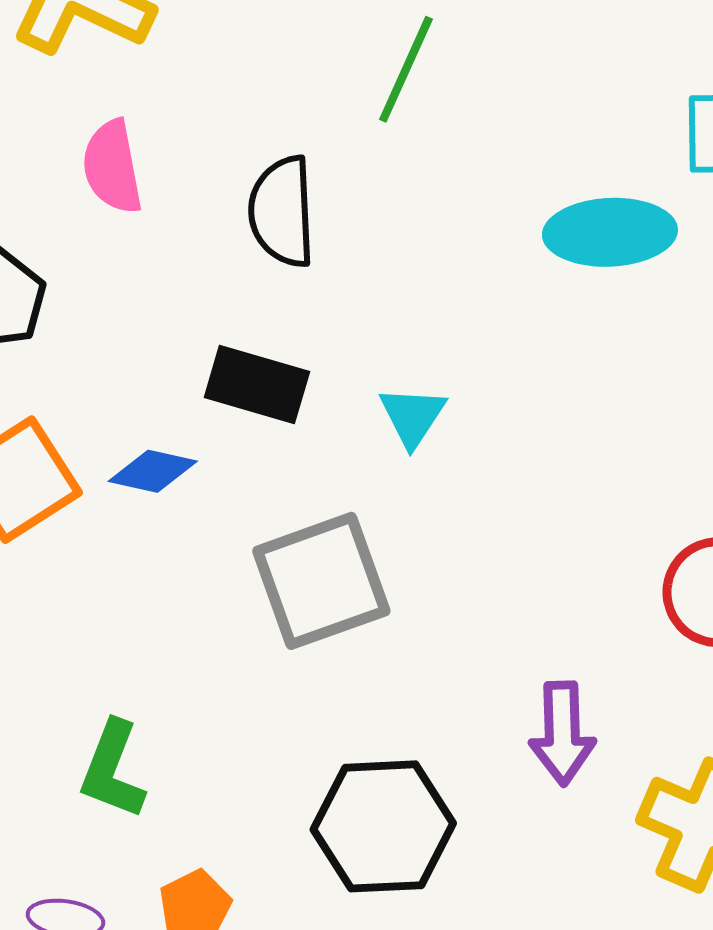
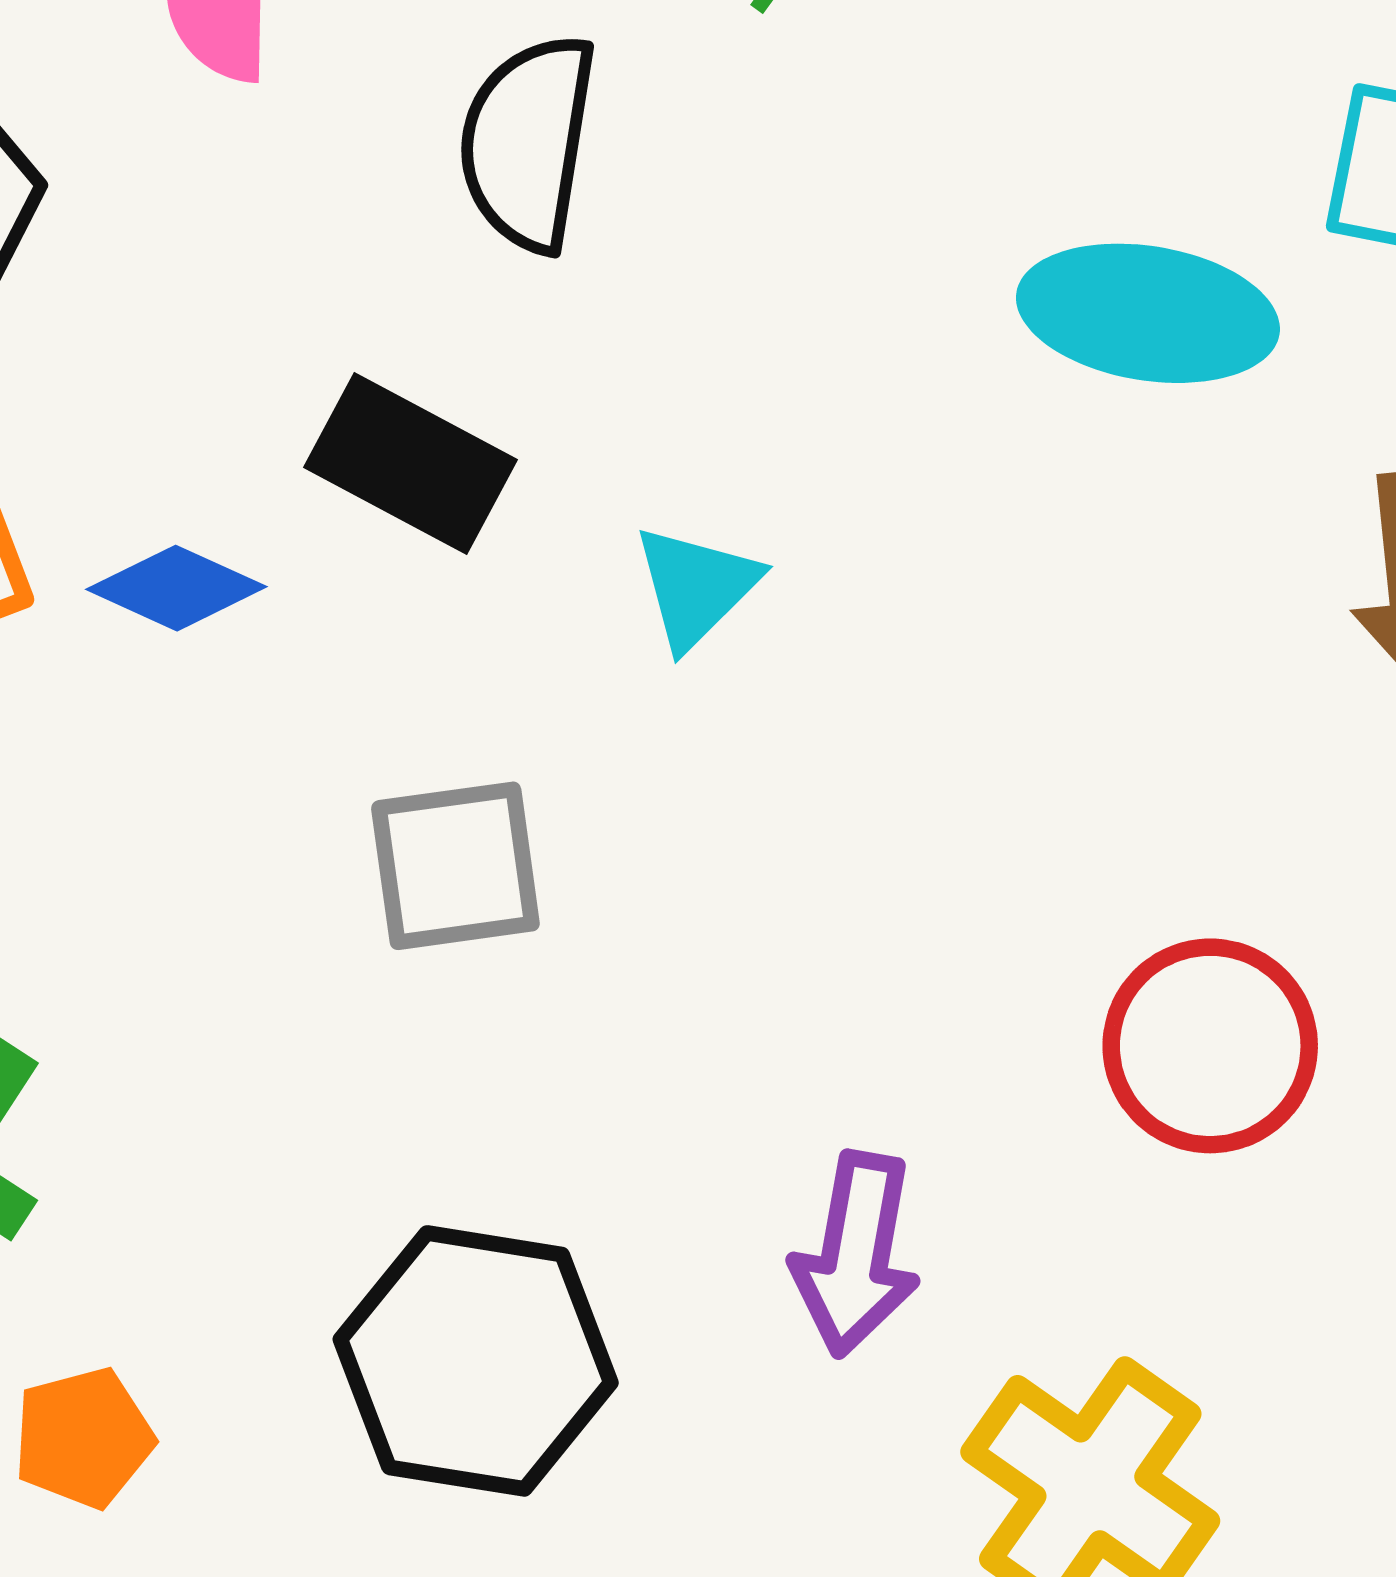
gray square: (321, 581) -> (455, 866), size x0.7

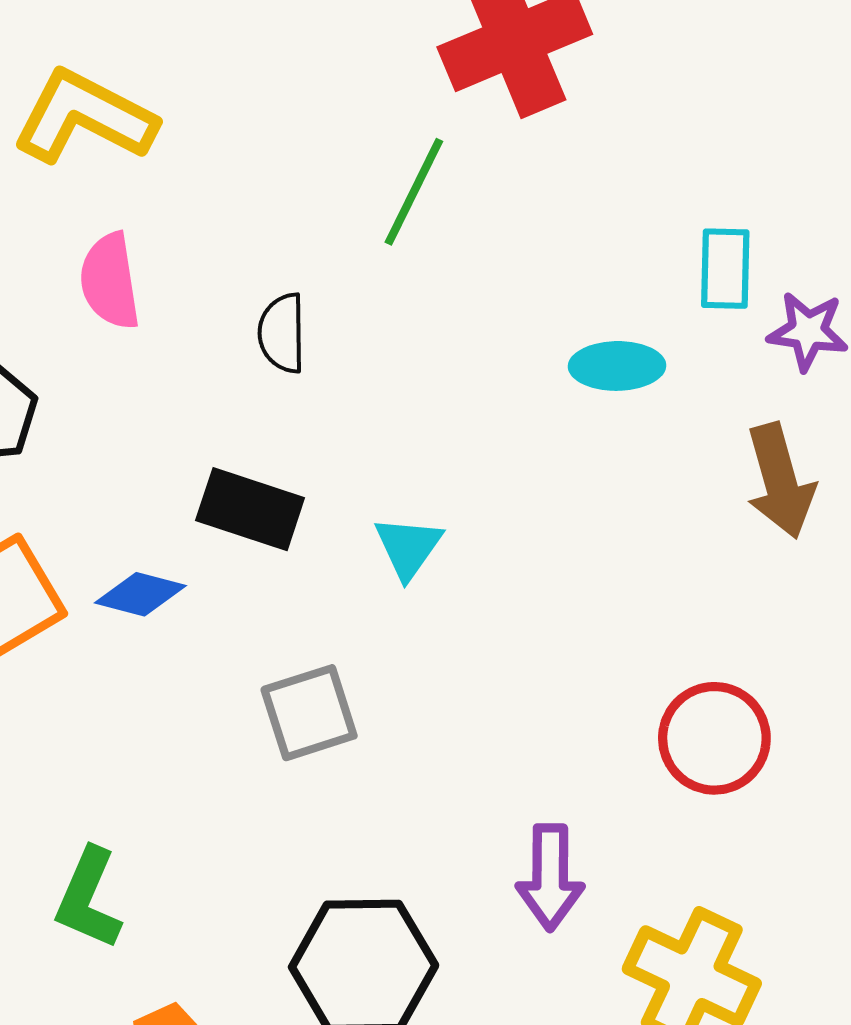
black semicircle: (528, 142) -> (282, 333), size x0.7
cyan ellipse: (1148, 313) -> (617, 366), size x0.7

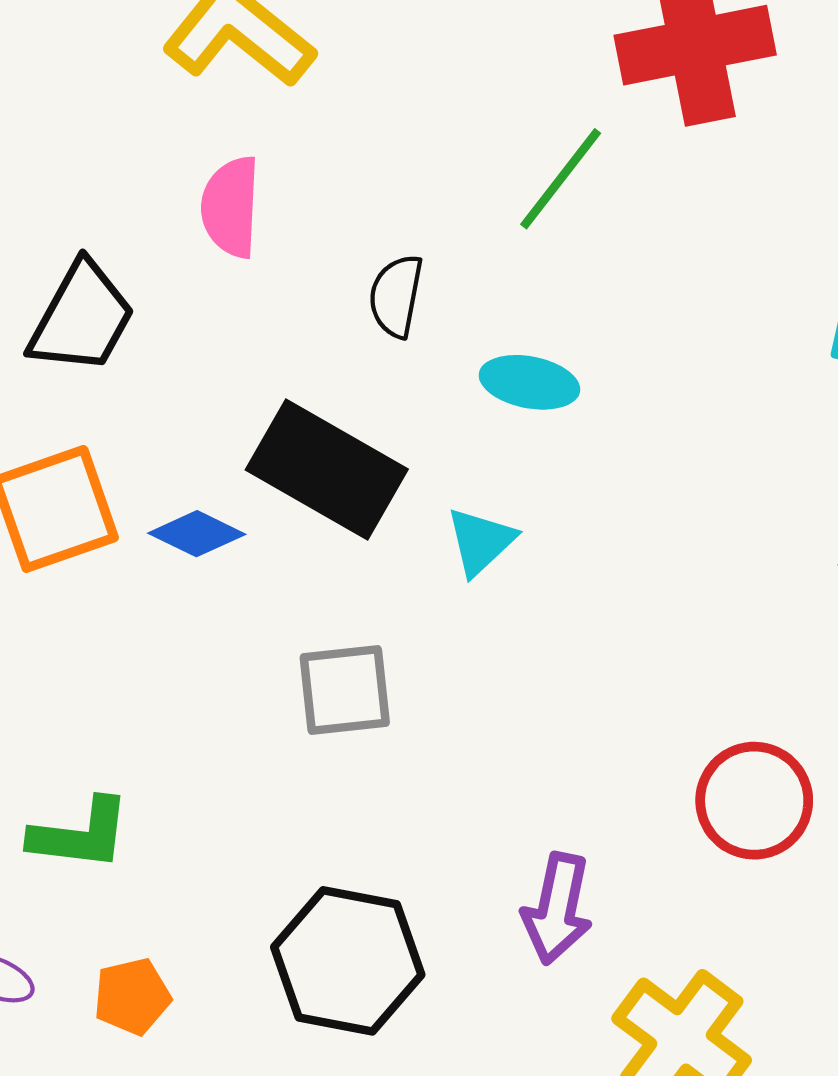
cyan ellipse: (617, 366) -> (529, 382), moved
black rectangle: (250, 509) -> (327, 469), size x1.4
green L-shape: (88, 898) -> (80, 834), turned -118

